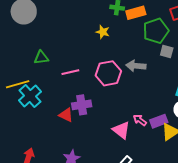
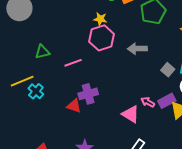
gray square: (167, 52) -> (168, 70), moved, turned 32
pink hexagon: (108, 73) -> (102, 38), moved
cyan cross: (30, 96) -> (36, 91), size x0.7

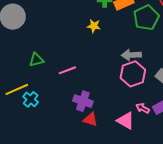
pink hexagon: (102, 38) -> (133, 74), moved
purple cross: (88, 94) -> (83, 101), turned 36
red triangle: (74, 106) -> (90, 120), moved

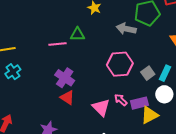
gray arrow: (131, 55) -> (126, 29), moved
green triangle: (36, 60) -> (77, 34), moved
cyan cross: (31, 99) -> (13, 72), moved

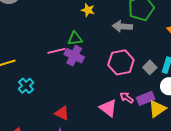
cyan cross: (13, 72) -> (26, 86), moved
purple cross: (65, 78) -> (74, 56), moved
red triangle: (67, 98) -> (62, 113), moved

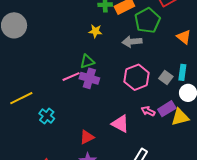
pink triangle: (108, 108) -> (120, 124), moved
yellow triangle: (157, 109) -> (180, 117), turned 30
red triangle: (62, 113) -> (87, 137), turned -42

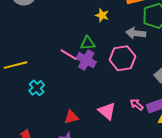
pink line: (71, 77) -> (69, 55), turned 42
pink hexagon: (137, 77) -> (123, 58), moved

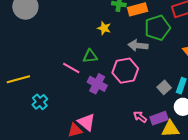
purple cross: (86, 60) -> (97, 84), moved
pink triangle: (107, 111) -> (87, 122), moved

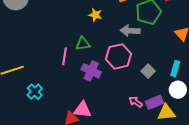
pink line: (71, 68) -> (64, 56), turned 72
gray square: (164, 87) -> (148, 71), moved
pink triangle: (87, 122) -> (82, 110), turned -30

